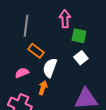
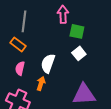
orange rectangle: (36, 51) -> (18, 44), moved
pink semicircle: (22, 73) -> (20, 68), turned -56

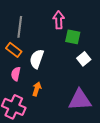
white square: (79, 53) -> (84, 59), moved
white semicircle: (48, 63) -> (37, 59), moved

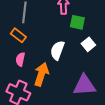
white semicircle: (37, 59) -> (57, 50), moved
orange arrow: (37, 89) -> (41, 74), size x1.6

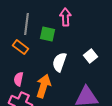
green square: (77, 22) -> (47, 34), moved
pink semicircle: (20, 59) -> (18, 79), moved

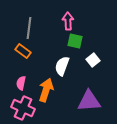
green square: (47, 34) -> (75, 41), moved

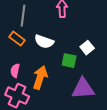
green square: (75, 41) -> (69, 61), moved
white semicircle: (62, 66) -> (44, 42), moved, turned -90

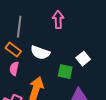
pink semicircle: (15, 71) -> (14, 69), moved

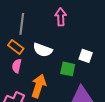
white square: (83, 59) -> (86, 56), turned -32

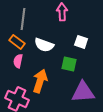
white square: (86, 56) -> (81, 42), moved

